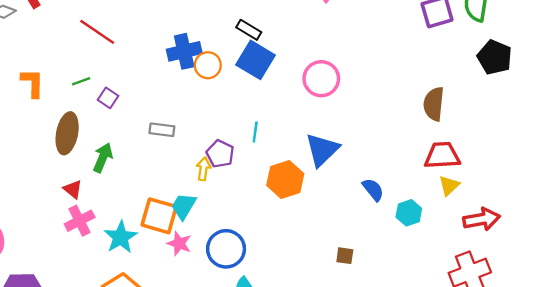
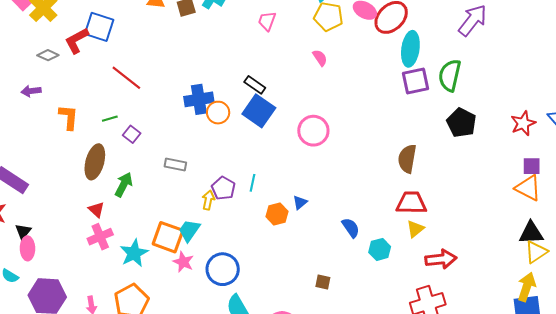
cyan line: (255, 132) -> (253, 183), moved
blue triangle: (322, 150) -> (300, 202), moved, size x0.5
orange hexagon: (285, 180) -> (277, 214), size x0.7

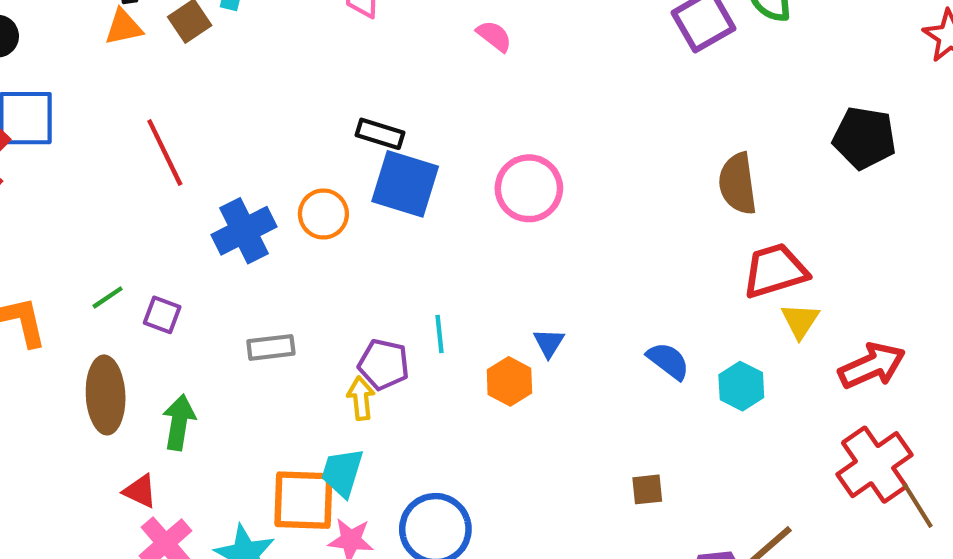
red line: (126, 78) -> (165, 152), moved, turned 44
blue cross: (199, 99) -> (244, 231), moved
black pentagon: (461, 123) -> (864, 138), moved

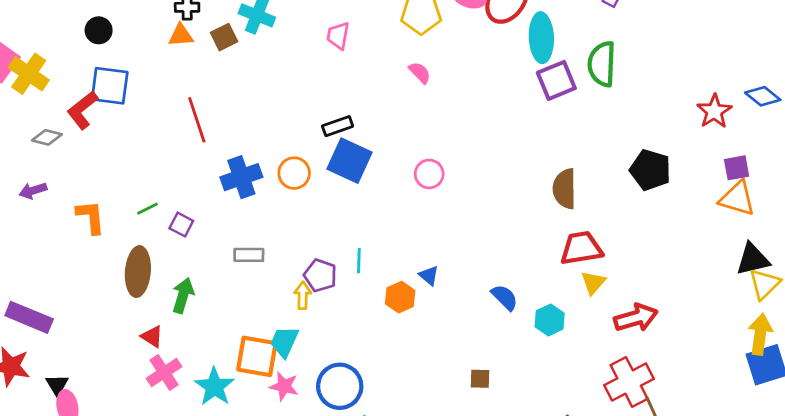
black rectangle: (380, 134) -> (338, 126), turned -44
pink circle: (529, 188) -> (429, 174), size x0.7
blue triangle: (549, 343) -> (429, 276), turned -30

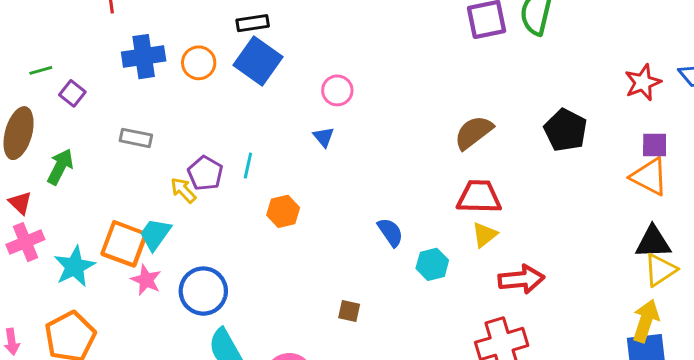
brown semicircle: (565, 189) -> (474, 132), turned 42
blue triangle: (429, 276) -> (324, 137), moved
yellow arrow: (303, 295) -> (183, 190), turned -56

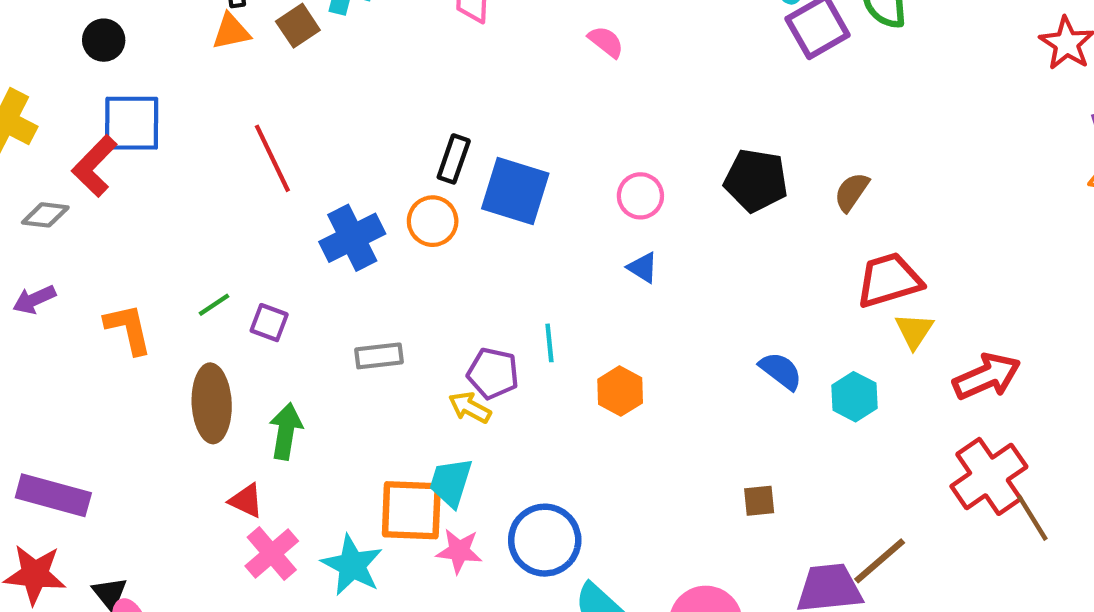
black rectangle: (253, 23) -> (454, 159), moved, turned -44
black pentagon: (565, 130) -> (756, 180), moved
brown semicircle: (474, 132) -> (852, 192), size x0.7

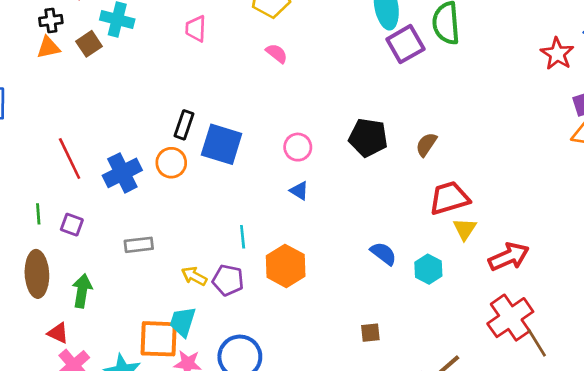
red line: (272, 158) -> (70, 159), moved
green line: (214, 305) -> (38, 214), turned -60
purple pentagon: (493, 373) -> (228, 280), moved
orange hexagon: (620, 391) -> (286, 266), size x1.4

